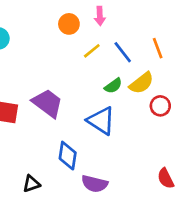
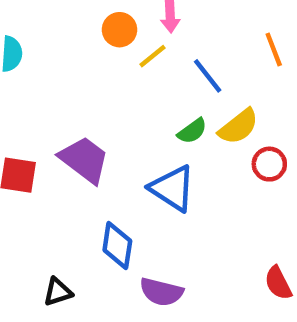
orange line: (158, 48) -> (274, 49), moved
yellow line: (92, 51) -> (153, 56), moved

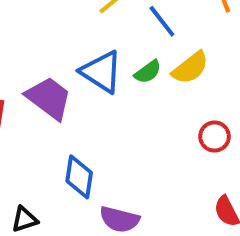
red circle: (269, 164) -> (215, 136), moved
blue triangle: (172, 188) -> (101, 72), moved

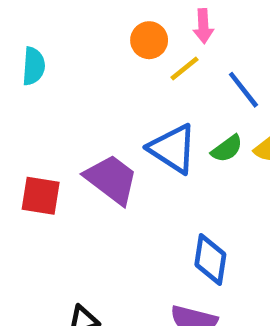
blue diamond: (79, 177) -> (210, 260), moved

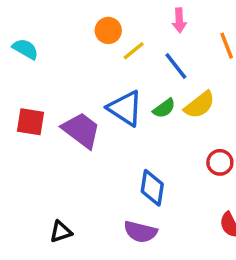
pink arrow: (203, 26) -> (179, 20), moved
cyan semicircle: (34, 66) -> (25, 49), turned -64
red square: (41, 196) -> (30, 122), moved

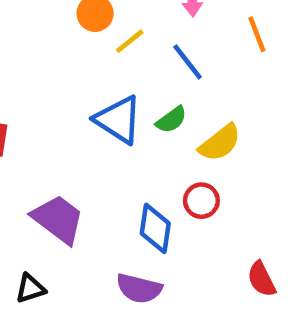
yellow semicircle: (200, 105) -> (220, 143), moved
purple trapezoid: (81, 130) -> (58, 219), moved
red circle: (220, 162) -> (201, 201), moved

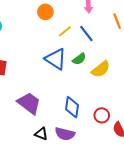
yellow line: (130, 41) -> (65, 31), moved
red circle: (201, 201) -> (102, 115), moved
black triangle: (30, 288) -> (41, 134), moved, turned 40

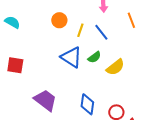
orange circle: (45, 12) -> (59, 20), moved
yellow line: (65, 31) -> (80, 30), turned -32

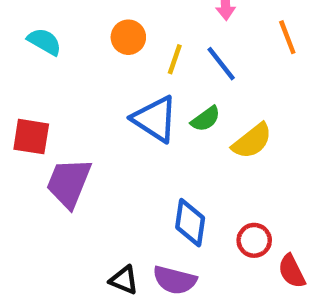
cyan semicircle: (12, 22) -> (44, 42), moved
purple trapezoid: (45, 100) -> (69, 183), moved, turned -105

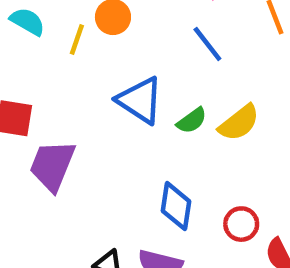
yellow line: (175, 59) -> (77, 40), moved
green semicircle: (206, 119) -> (192, 121), moved

